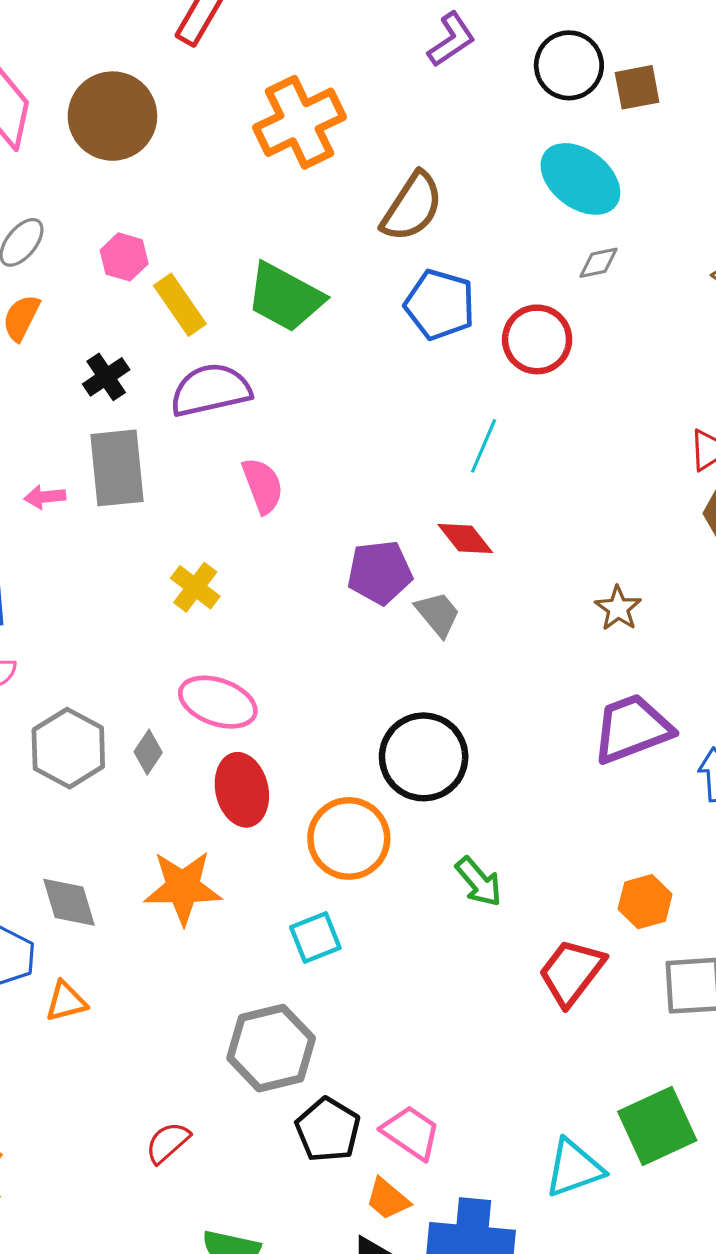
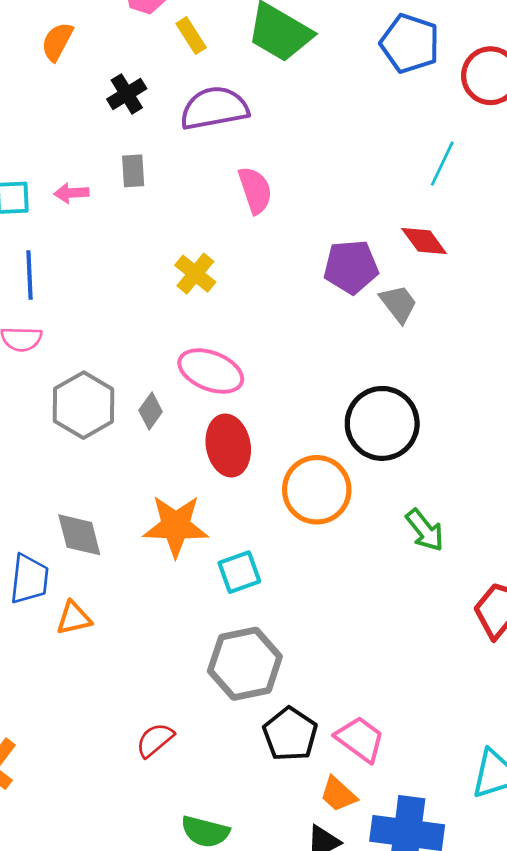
yellow rectangle: (180, 305) -> (191, 36), size x0.7
gray rectangle: (117, 468) -> (133, 171), size x0.5
cyan square: (315, 937) -> (239, 572), moved

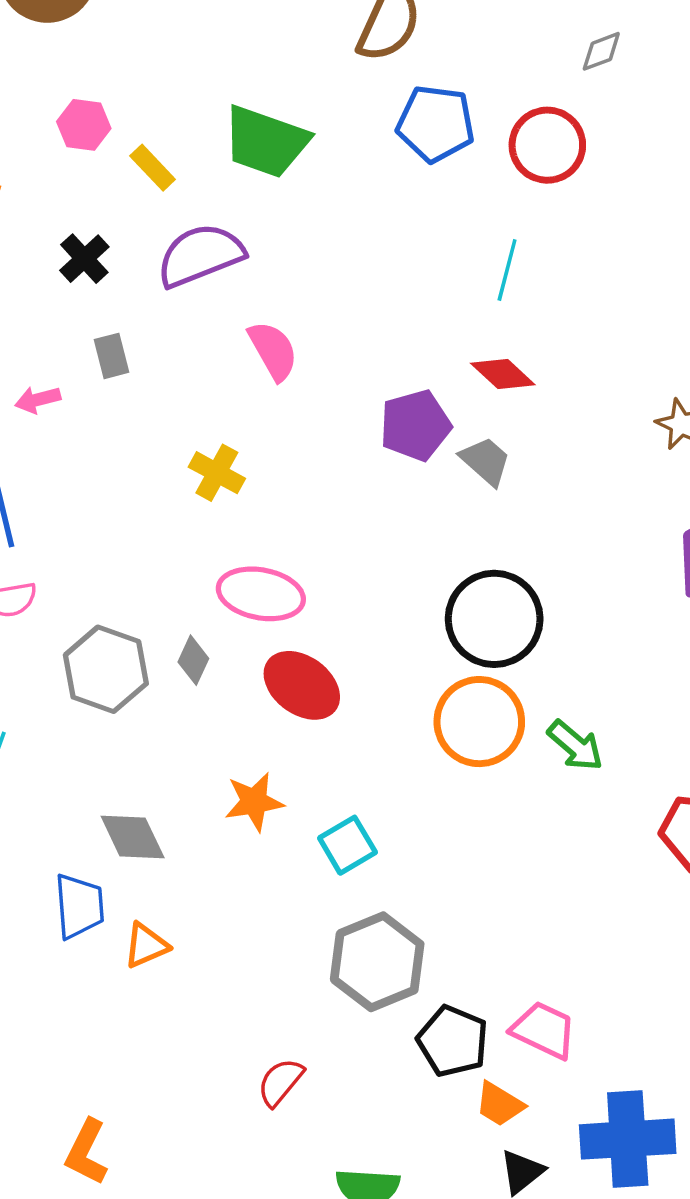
red ellipse: (228, 445) -> (302, 685), turned -32
orange circle: (317, 490) -> (479, 722), moved
orange star: (176, 526) -> (254, 802), size x0.7
orange trapezoid: (338, 794) -> (500, 1104), moved

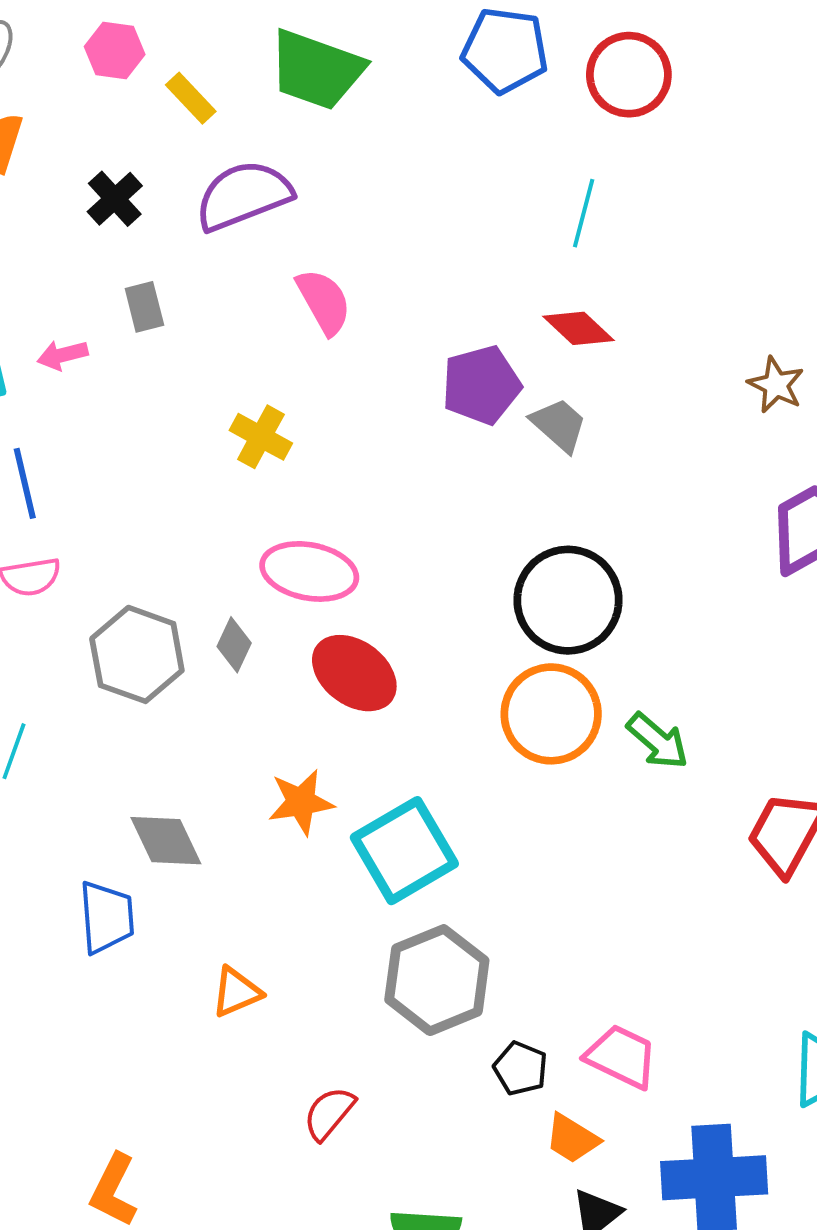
cyan square: (347, 845) -> (404, 851), size x1.6
orange triangle: (146, 945) -> (236, 992), moved
black pentagon: (453, 1041) -> (520, 1068), size x0.7

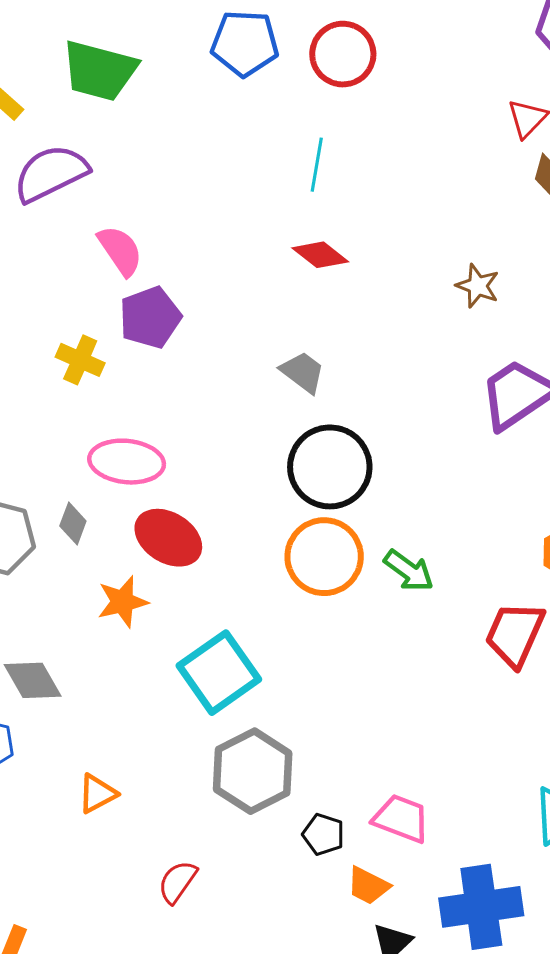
purple pentagon: (481, 385) -> (150, 317), moved
gray trapezoid: (559, 425) -> (303, 372), moved
orange star: (301, 802) -> (123, 602), moved

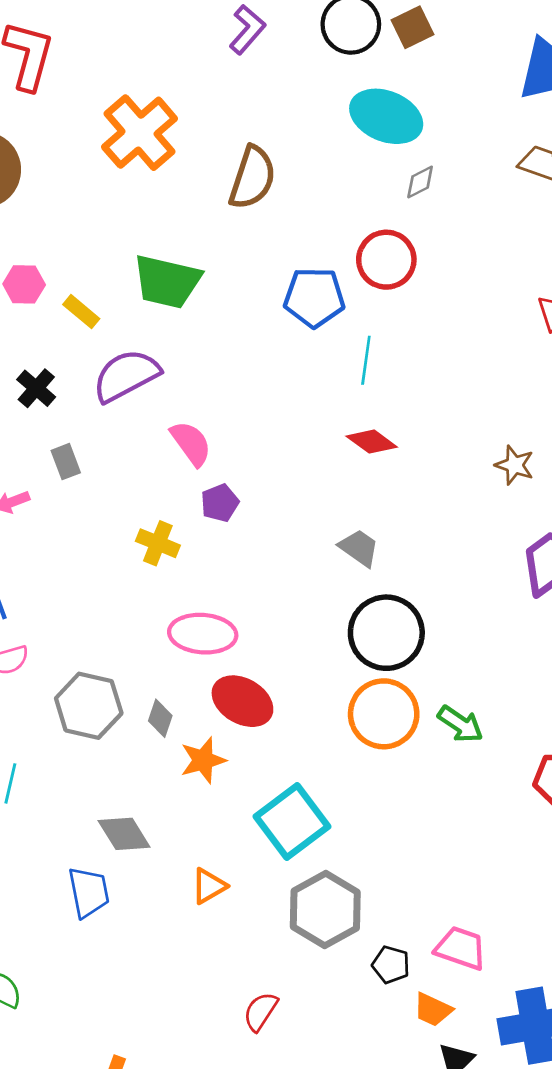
blue pentagon: (245, 43) -> (314, 297), moved
purple pentagon: (150, 317) -> (220, 503), size x0.7
gray diamond: (73, 523) -> (160, 718), moved
orange triangle: (97, 794) -> (209, 886), moved

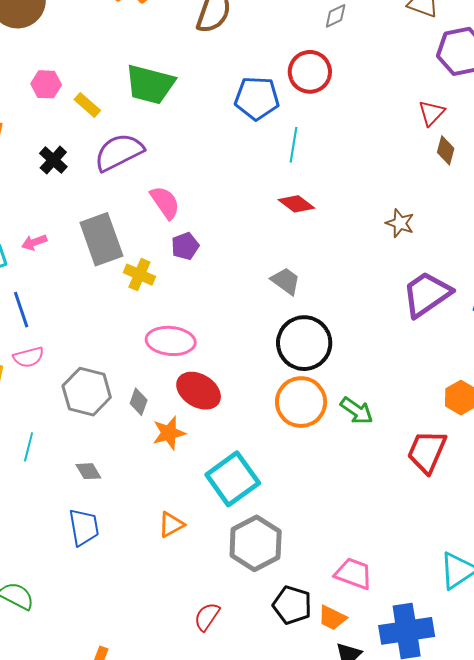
gray rectangle: (66, 462) -> (101, 239), moved, size x2.0
gray diamond: (124, 834) -> (88, 471), moved, size x0.7
black pentagon: (391, 965) -> (292, 605), moved, size x1.4

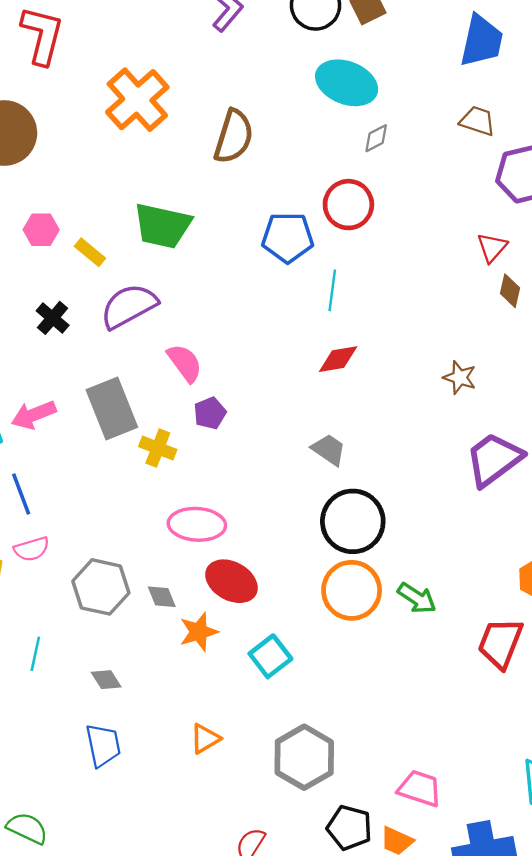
red diamond: (296, 204) -> (338, 359), turned -45
pink arrow: (34, 242) -> (34, 415), size x1.5
gray diamond: (139, 402) -> (162, 597), turned -40
cyan square: (233, 479) -> (270, 656), moved, size x0.7

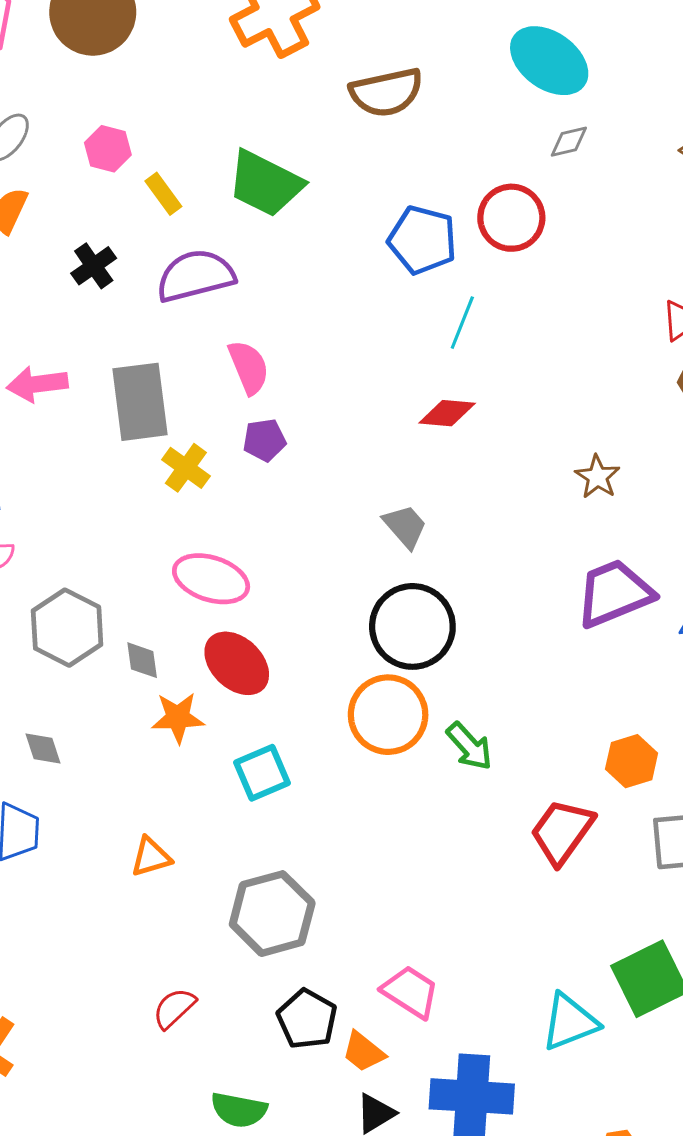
brown semicircle: (234, 136) -> (386, 92), turned 46

